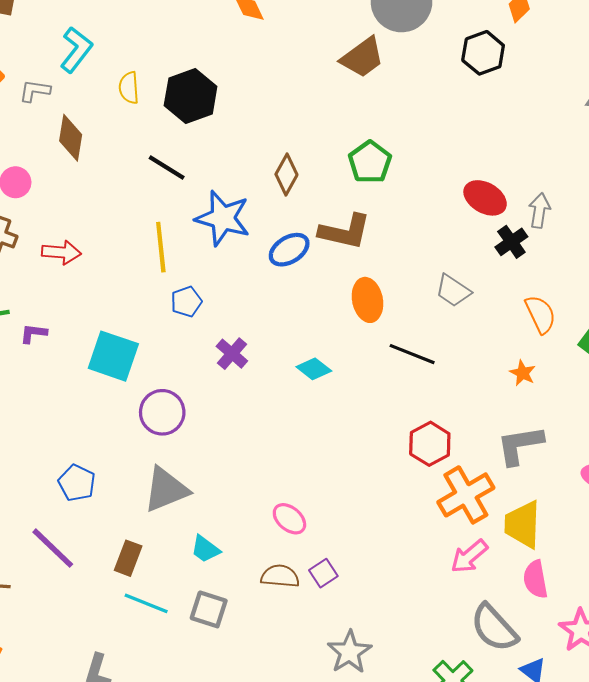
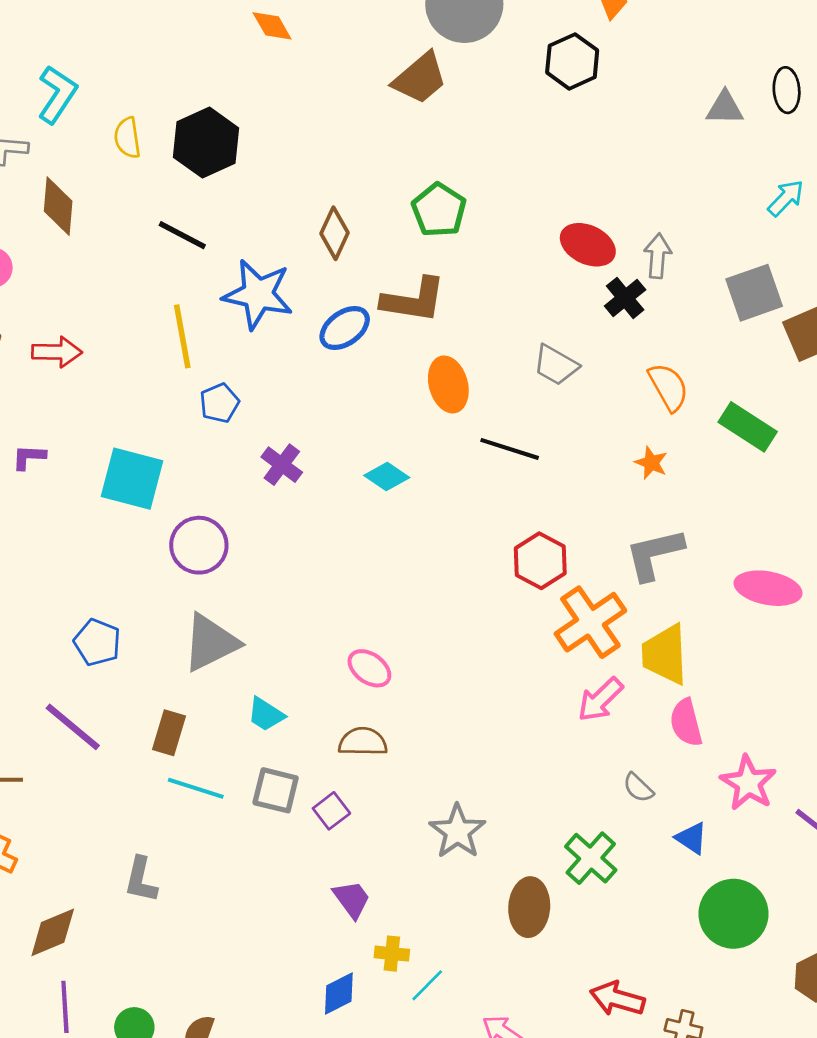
purple square: (323, 573) -> (331, 811), moved
gray semicircle: (494, 628) -> (638, 788), size x0.5

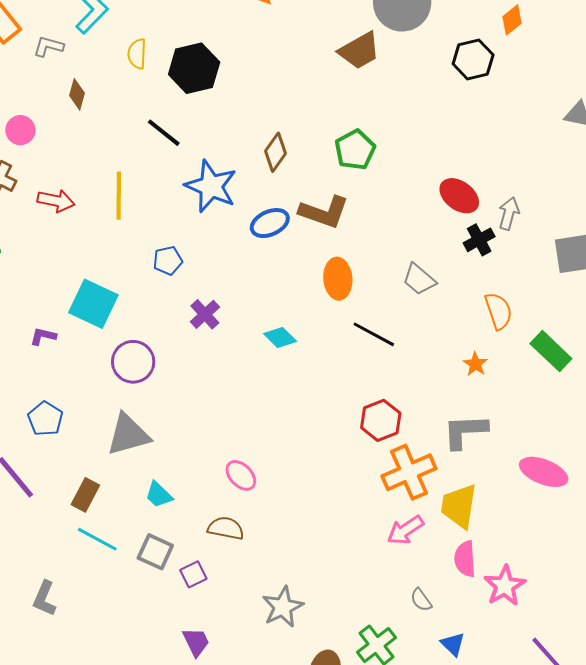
brown diamond: (58, 206) -> (77, 94), size x0.7
yellow line: (182, 336) -> (119, 196), moved
purple L-shape: (29, 457) -> (43, 336), moved
pink star: (748, 783) -> (505, 586), moved

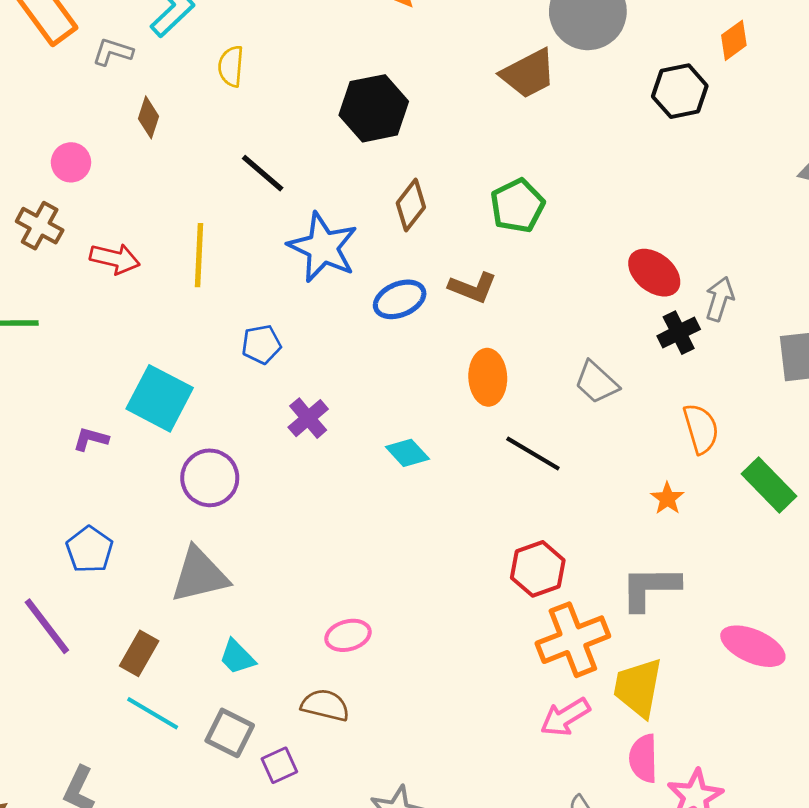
black hexagon: (194, 68) -> (374, 108), moved
brown L-shape: (324, 212) -> (473, 288), size x0.7
pink ellipse: (241, 475) -> (348, 635), turned -64

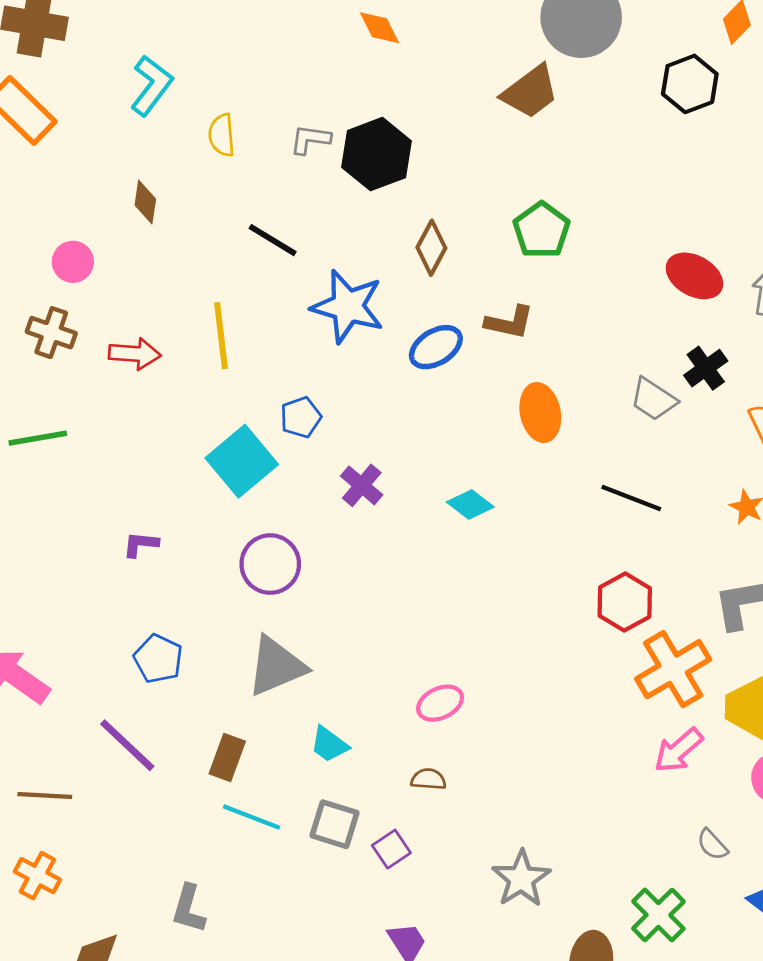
gray L-shape: (113, 52) -> (310, 139), moved
black cross: (679, 333) -> (706, 368), moved
cyan square: (160, 398) -> (242, 461), moved, turned 32
black line: (533, 454) -> (631, 498), moved
brown semicircle: (325, 705) -> (428, 779), size x0.7

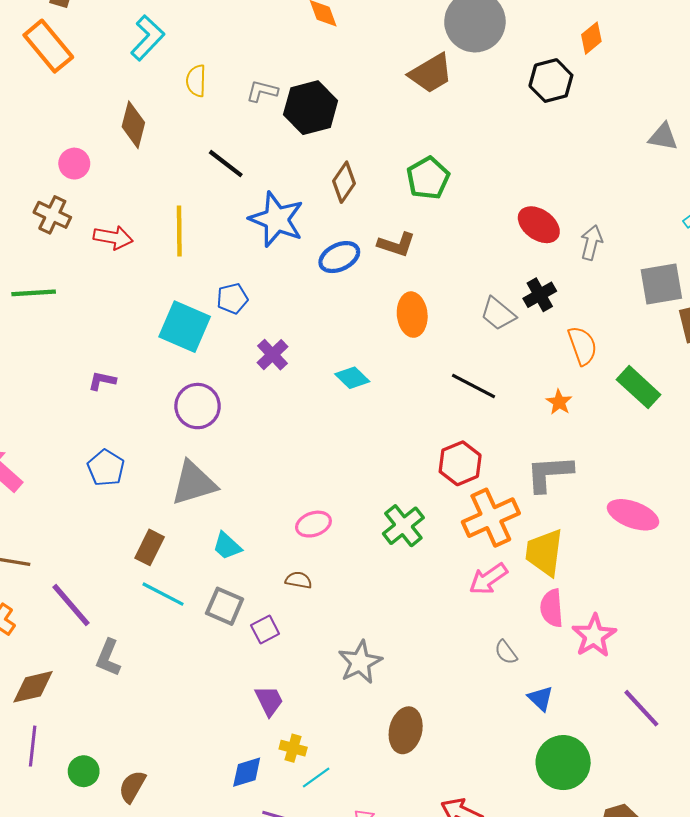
brown diamond: (145, 202) -> (133, 125), size x1.4
cyan square: (242, 461) -> (185, 327), turned -33
purple line: (127, 745) -> (71, 605), moved
green cross: (658, 915) -> (403, 526), moved

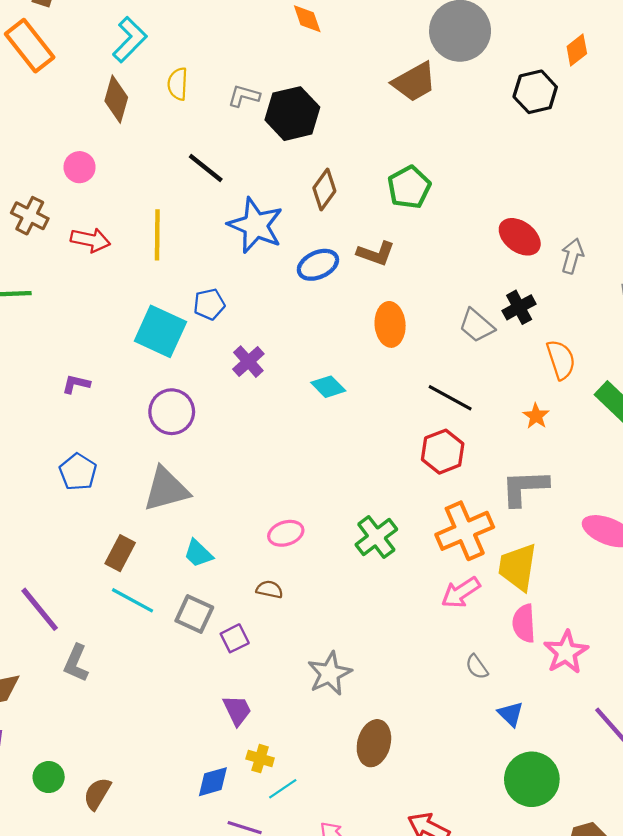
brown diamond: (133, 125) -> (116, 99), moved
pink circle: (74, 164) -> (80, 167), moved
red hexagon: (460, 463) -> (443, 452), moved

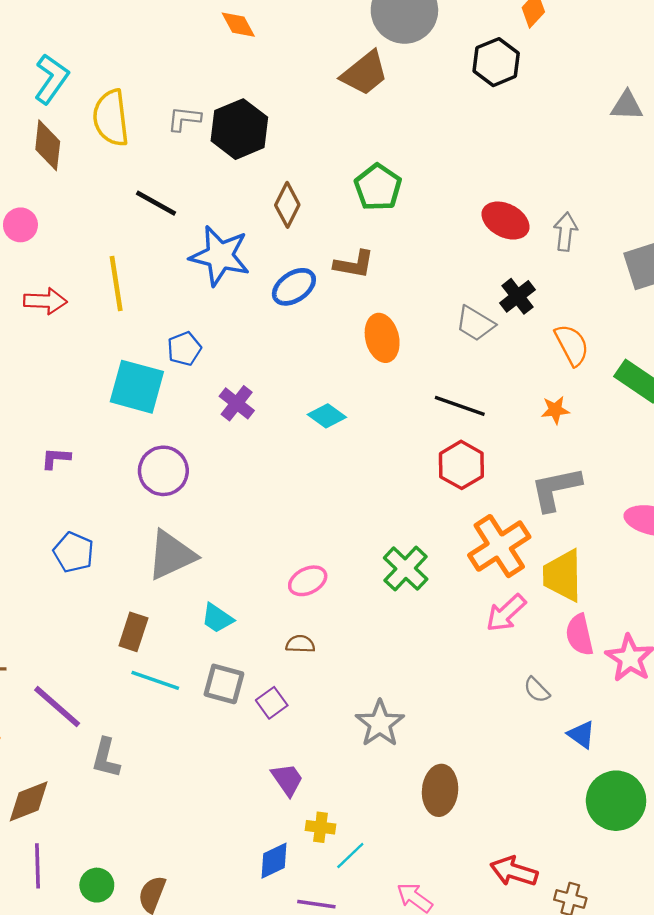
yellow semicircle: (178, 84) -> (111, 118), size x1.6
orange star: (536, 416) -> (555, 410), turned -30

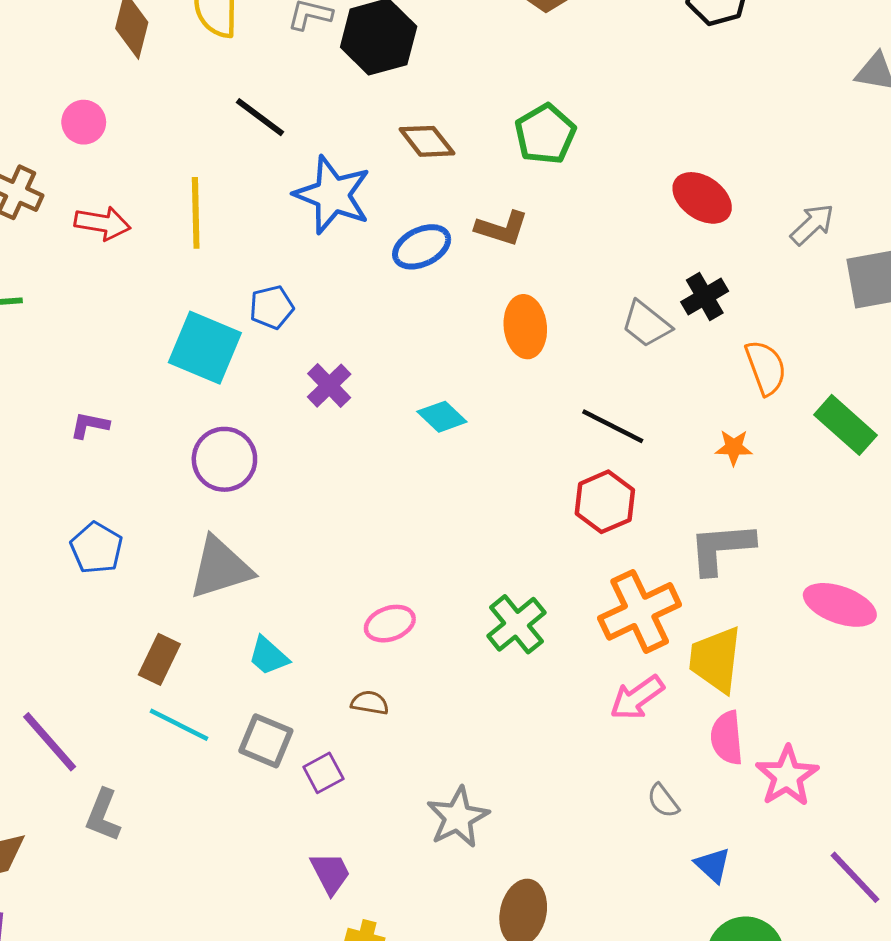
brown diamond: (287, 205) -> (427, 141), turned -72
gray arrow: (565, 232) -> (812, 224), moved, turned 33

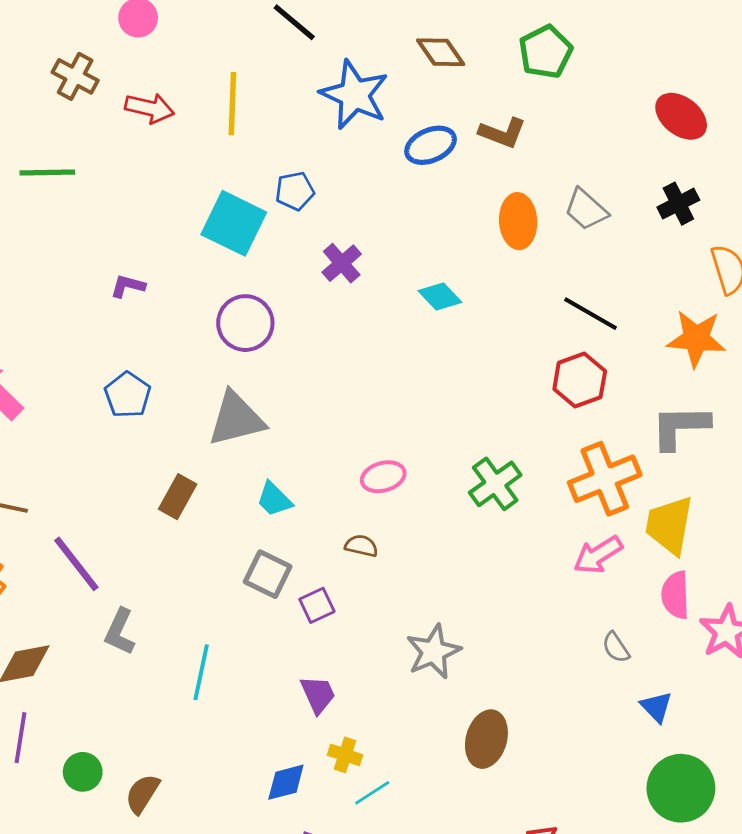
gray trapezoid: (646, 324) -> (586, 209), moved
orange star: (734, 447) -> (696, 339), size x1.8
cyan line: (179, 725) -> (201, 672), moved, turned 72

